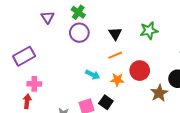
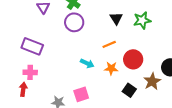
black triangle: (115, 34) -> (116, 18), moved
purple rectangle: (24, 56) -> (32, 46), moved, turned 50
black square: (106, 102) -> (129, 90), moved

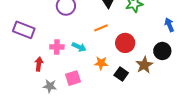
orange star: (111, 68) -> (101, 63), moved
pink cross: (30, 72) -> (57, 47), moved
red arrow: (23, 89) -> (39, 64), moved

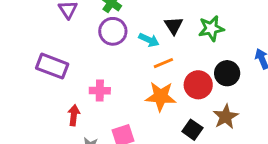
cyan arrow: (79, 47) -> (149, 40), moved
black circle: (162, 51) -> (227, 73), moved
orange star: (101, 63) -> (161, 96), moved, size x1.5

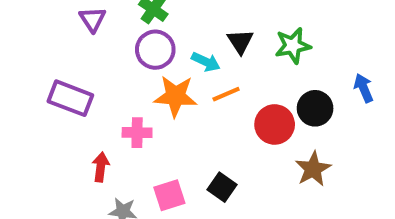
orange star: (161, 96) -> (175, 96), moved
black square: (192, 130) -> (222, 187), moved

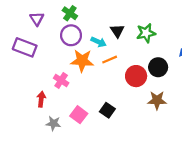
purple rectangle: (70, 98) -> (25, 47), moved
pink cross: (137, 133) -> (61, 80), turned 32
brown star: (313, 169) -> (157, 100), turned 30
pink square: (169, 195) -> (79, 115), turned -35

